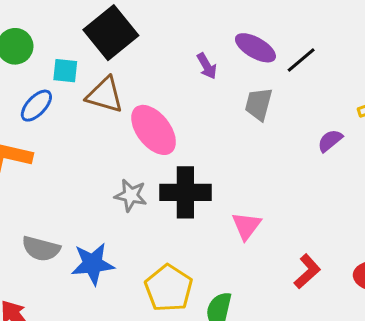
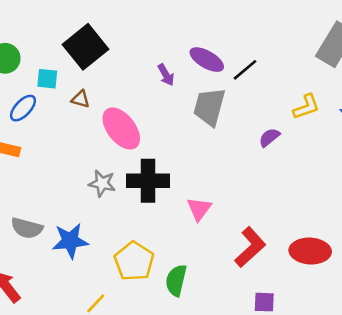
brown triangle: (105, 95) -> (80, 99), size x0.6
gray trapezoid: (259, 104) -> (209, 107), size x1.4
red L-shape: (307, 271) -> (250, 247), size x1.4

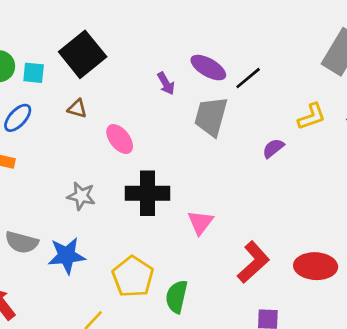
cyan square: (47, 79) -> (34, 73), moved
pink ellipse: (121, 128) -> (120, 139), size x0.7
gray star: (102, 183) -> (81, 196), moved

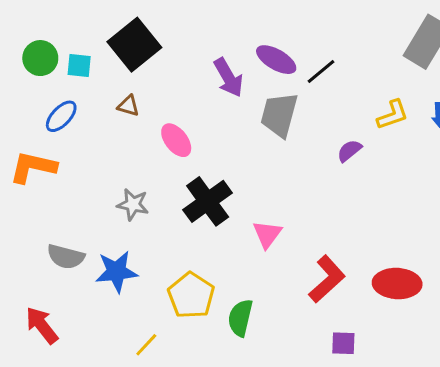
purple arrow: (166, 83) -> (228, 77), size x1.5
black cross: (147, 193) -> (208, 201), turned -36

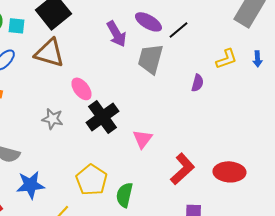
brown triangle: (128, 106) -> (49, 53), size x2.0
pink ellipse: (176, 140) -> (81, 89), moved
purple semicircle: (349, 151) -> (197, 83), turned 144
blue star: (116, 272) -> (30, 185), moved

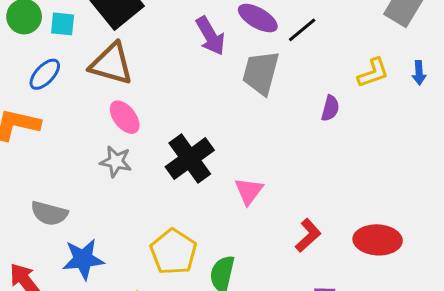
pink ellipse: (81, 89) -> (125, 117), moved
red L-shape: (182, 169) -> (308, 235), size x0.7

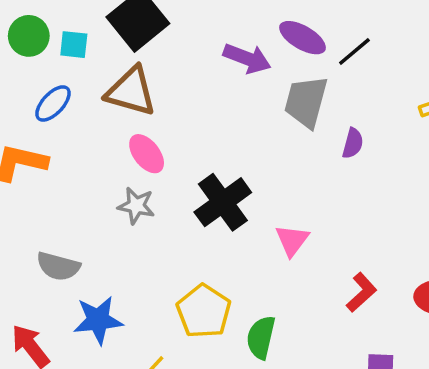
purple arrow: (210, 36) -> (247, 58), turned -39
purple semicircle: (330, 108) -> (353, 143), moved

